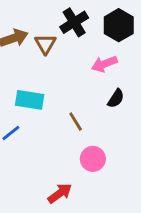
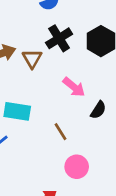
pink arrow: (104, 64) -> (74, 87), moved, turned -120

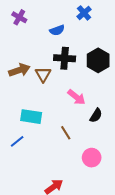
black cross: (59, 38) -> (65, 58), turned 36
pink circle: (77, 167) -> (92, 158), moved

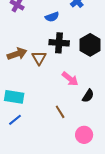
cyan rectangle: (31, 117) -> (14, 97), moved

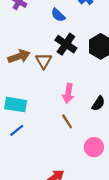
blue semicircle: (52, 17) -> (58, 15), turned 64
black cross: (59, 43) -> (66, 44), turned 30
pink arrow: (70, 79) -> (68, 93), moved, turned 60

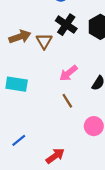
pink arrow: (68, 93) -> (68, 73), turned 42
blue line: (17, 130) -> (19, 140), moved

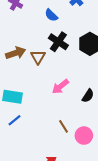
brown line: (67, 101) -> (63, 126), moved
blue line: (19, 140) -> (15, 120), moved

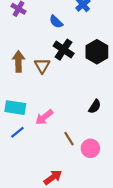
brown arrow: (16, 53) -> (18, 61), turned -72
pink arrow: (60, 87) -> (44, 117), moved

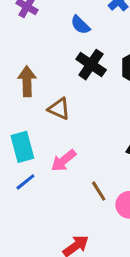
brown triangle: (42, 66) -> (59, 109), moved, turned -35
cyan rectangle: (15, 108) -> (22, 147), turned 66

